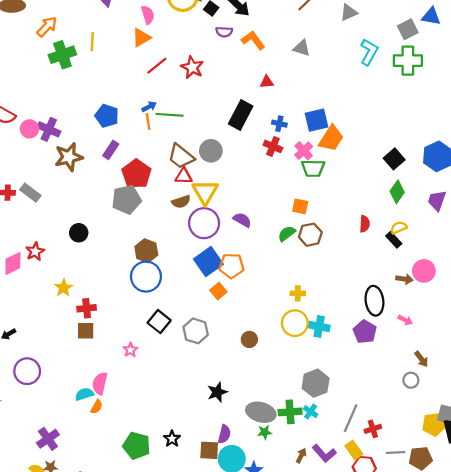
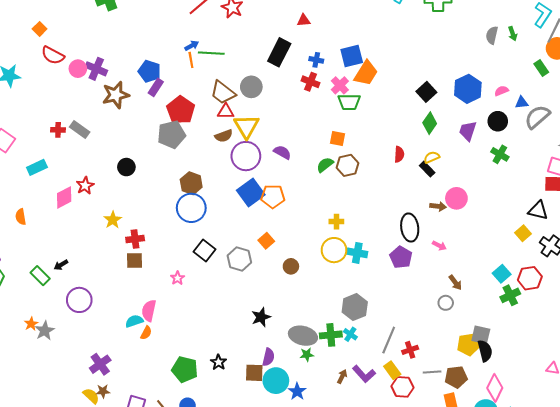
blue pentagon: (107, 116) -> (149, 71), moved
orange square: (218, 291) -> (266, 241), moved

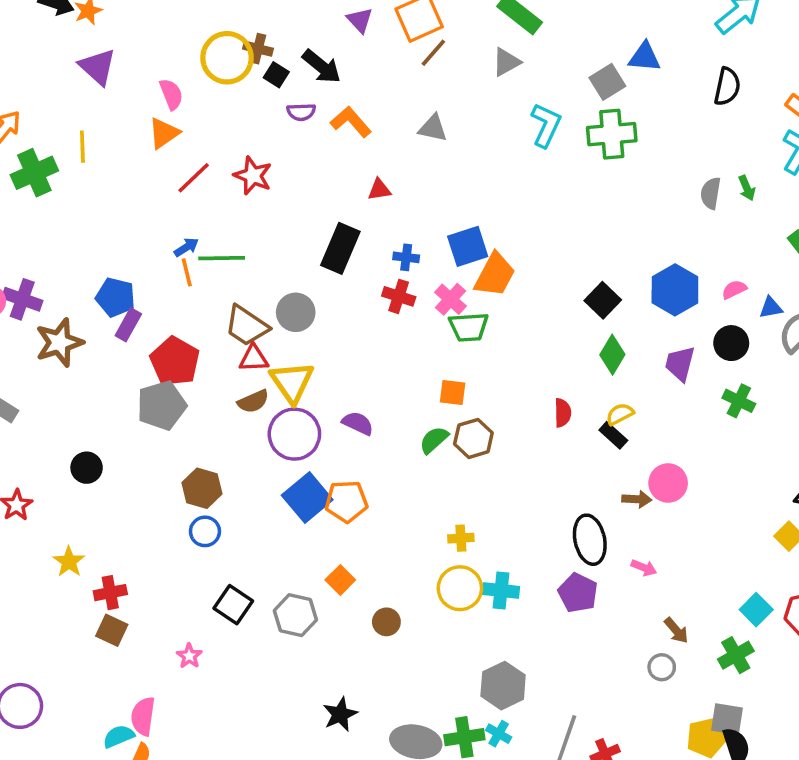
blue circle: (191, 208) -> (205, 531), size x0.6
brown square: (134, 261) -> (112, 630), turned 30
green cross: (510, 295) -> (736, 655), moved

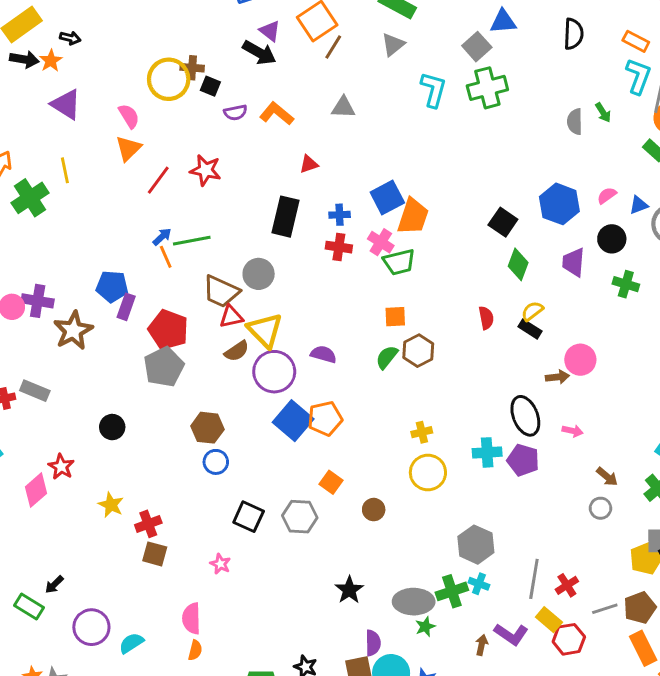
black arrow: (322, 66) -> (259, 53), moved
cyan cross: (501, 590) -> (487, 452), moved
cyan semicircle: (119, 736) -> (131, 643), moved

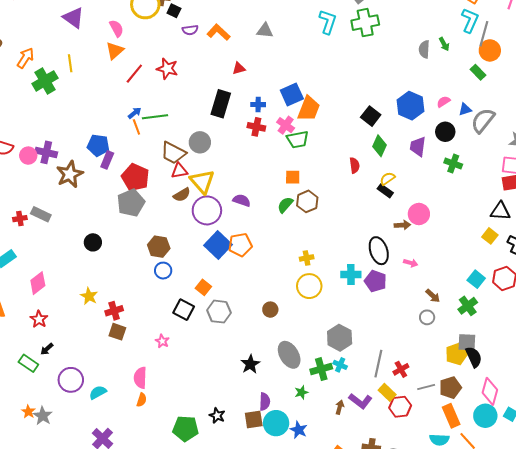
red semicircle: (486, 318) -> (354, 165), moved
red star: (61, 467) -> (39, 319), moved
orange square: (331, 482) -> (203, 287), moved
gray ellipse: (414, 602) -> (289, 355), moved, turned 56

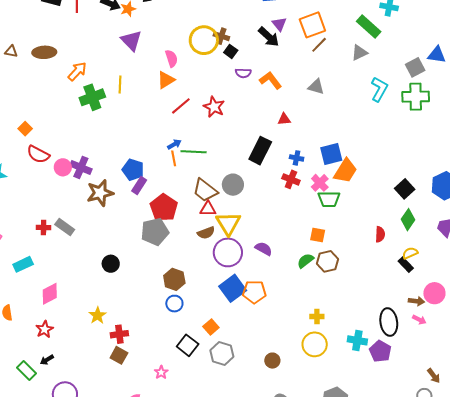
pink arrow: (411, 263) -> (419, 320), moved

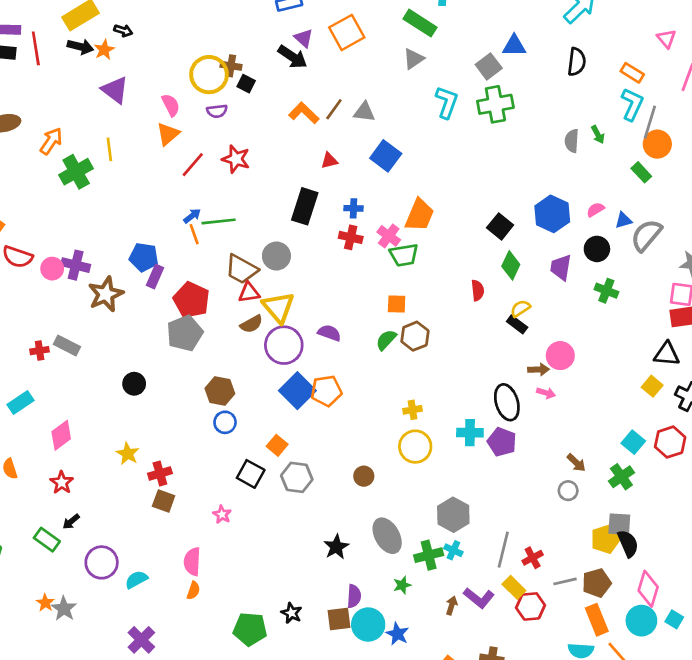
brown line: (319, 45) -> (334, 109), moved
purple semicircle: (243, 73) -> (217, 111), moved
blue square: (331, 154) -> (386, 156), moved, turned -30

